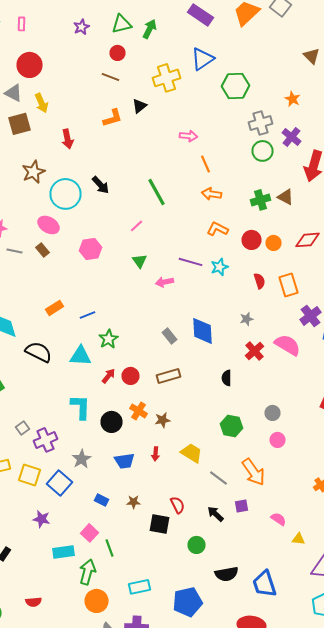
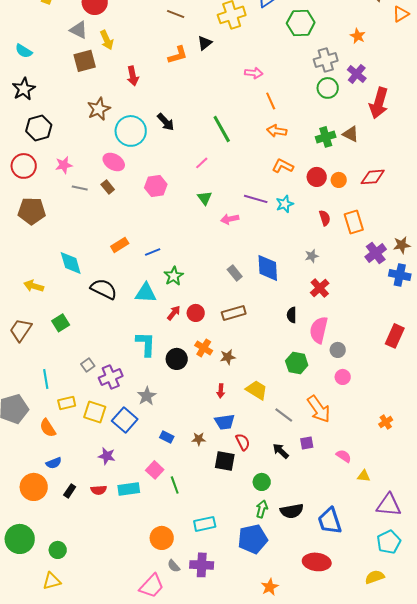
pink semicircle: (288, 345) -> (319, 330), moved, turned -108
blue trapezoid: (124, 461) -> (225, 422), moved
green arrow: (88, 572) -> (262, 509), moved, size x0.7
red semicircle: (34, 602) -> (99, 490), moved

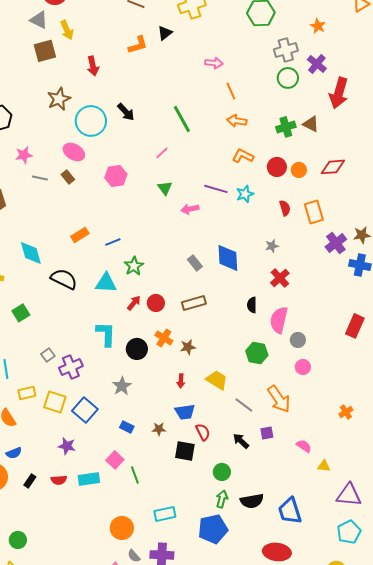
gray star: (147, 396) -> (122, 386), moved

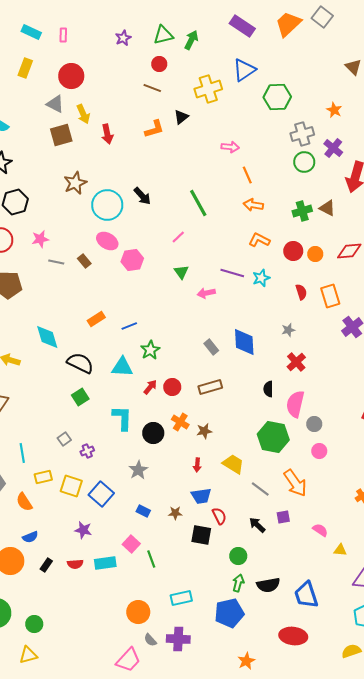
red arrow: (93, 66) -> (107, 134), moved
pink ellipse: (74, 152) -> (107, 241), moved
green square: (21, 313) -> (80, 397), moved
green hexagon: (257, 353) -> (273, 437), size x1.4
purple cross: (71, 367) -> (87, 451), size x0.6

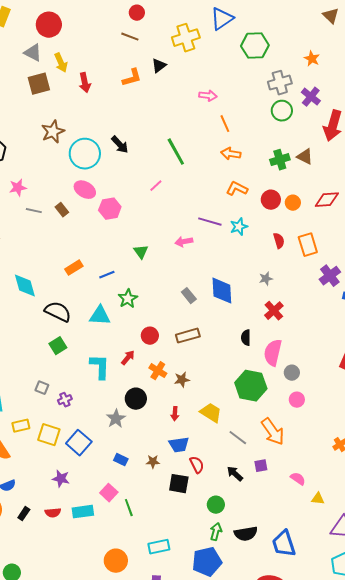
green triangle: (181, 272) -> (141, 252), moved
red arrow: (150, 387) -> (128, 358), moved
black circle: (153, 433) -> (136, 399), moved
gray square: (64, 439) -> (42, 388), turned -32

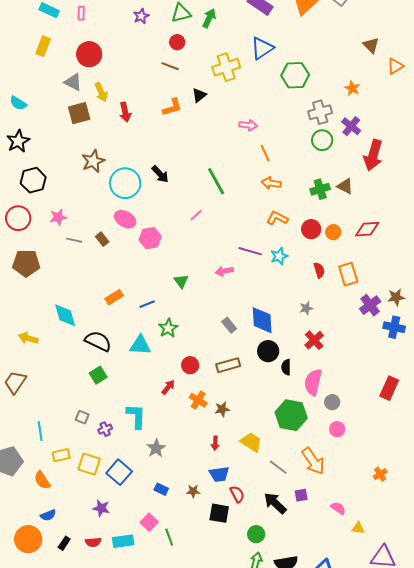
cyan L-shape: (100, 367) -> (136, 416), moved
black circle: (136, 399) -> (268, 351), moved
black arrow: (235, 474) -> (275, 503), size x1.4

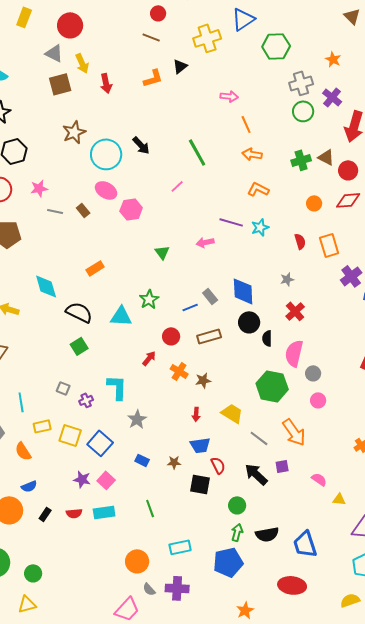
red circle: (311, 229) -> (348, 170), moved
blue line: (147, 304) -> (190, 307), moved
pink square: (149, 522) -> (106, 480), moved

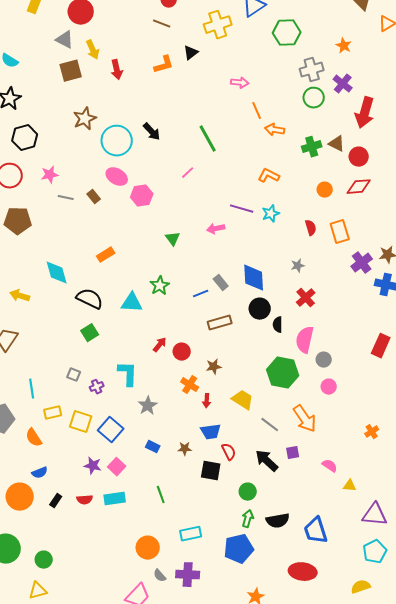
orange arrow: (252, 154) -> (275, 130), moved
red circle: (171, 336) -> (182, 352), moved
orange cross: (179, 371) -> (190, 385), moved

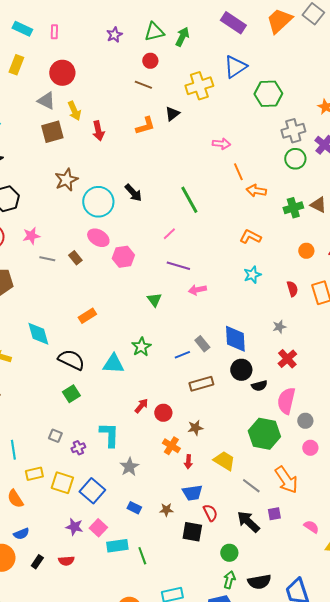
purple line: (242, 209) -> (178, 266), moved
black semicircle: (278, 325) -> (259, 386), turned -105
cyan rectangle: (115, 499) -> (117, 546), moved

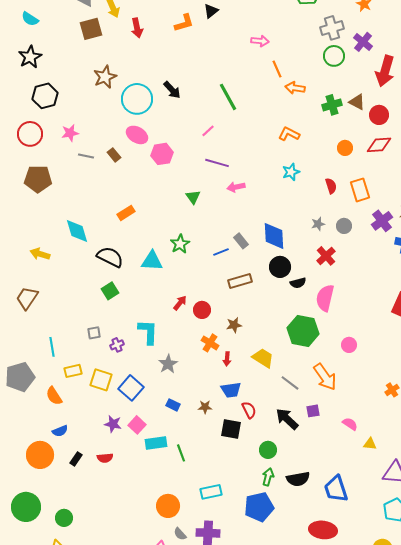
gray circle: (305, 421) -> (344, 226), moved
gray square: (55, 436) -> (94, 333), turned -32

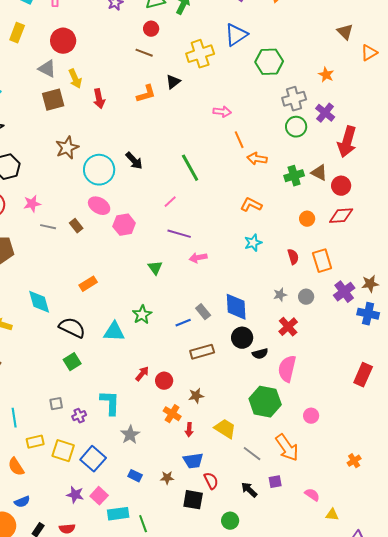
black arrow: (287, 419) -> (249, 490), size x0.7

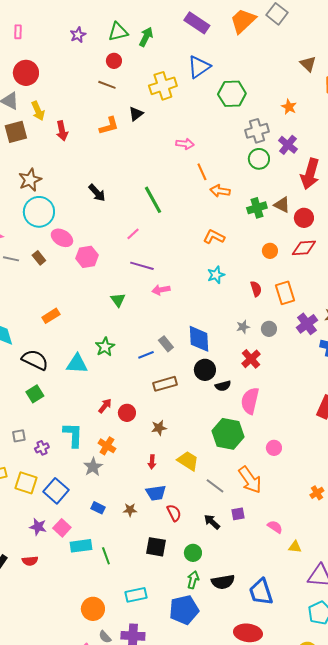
cyan circle: (99, 170) -> (39, 212), moved
orange cross: (172, 414) -> (107, 446), moved
black square: (193, 500) -> (156, 547), moved

